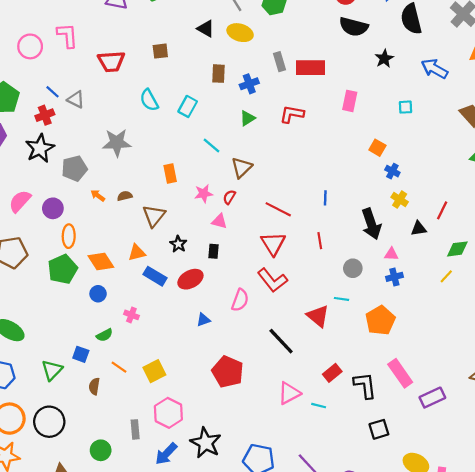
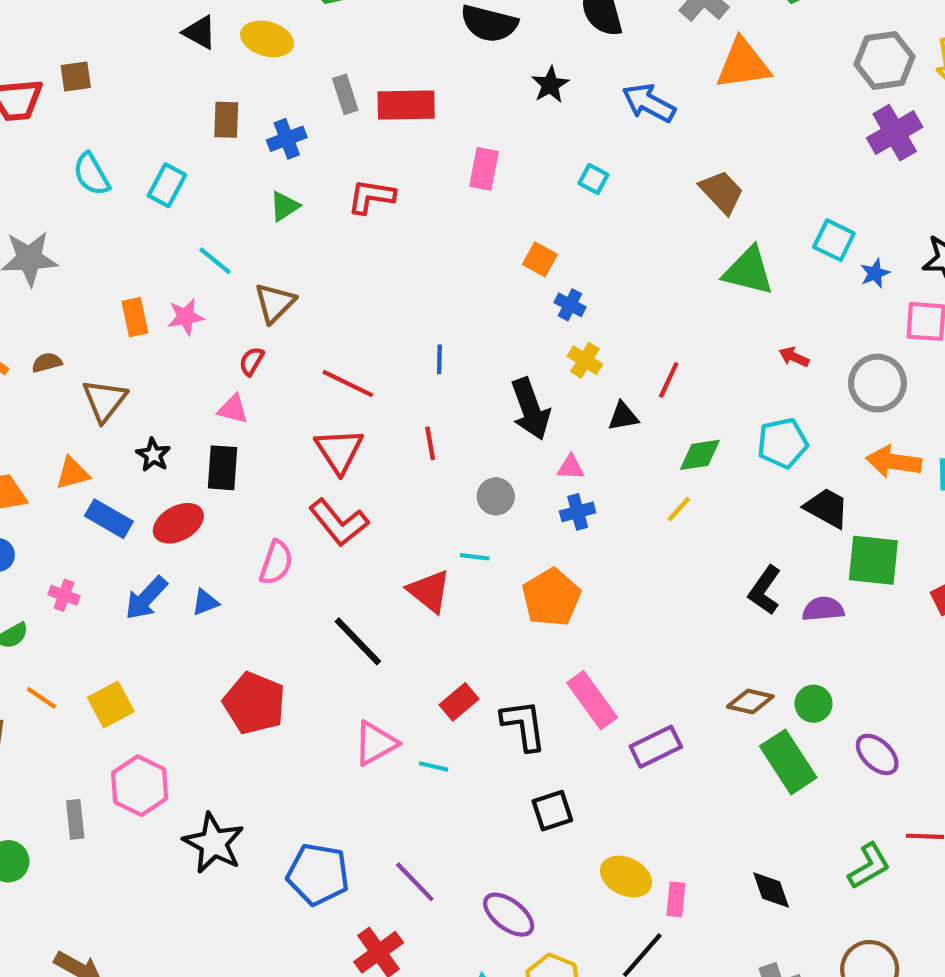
brown square: (160, 51) -> (76, 77), moved
cyan square: (405, 107) -> (593, 179), turned 32
pink star: (204, 194) -> (186, 317), moved
black rectangle: (214, 251) -> (222, 468), size x1.5
blue arrow: (166, 454) -> (146, 598), moved

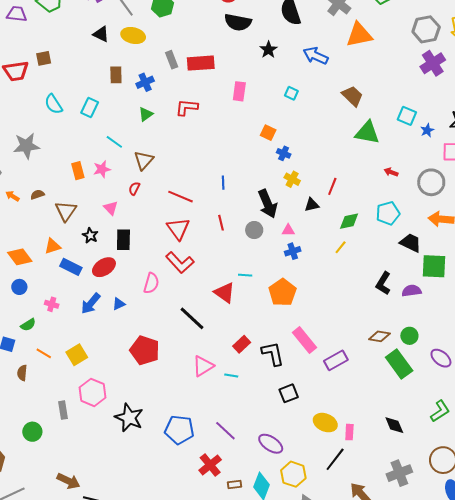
pink triangle: (233, 409) -> (111, 208), moved, turned 35
gray circle: (496, 496) -> (254, 230), moved

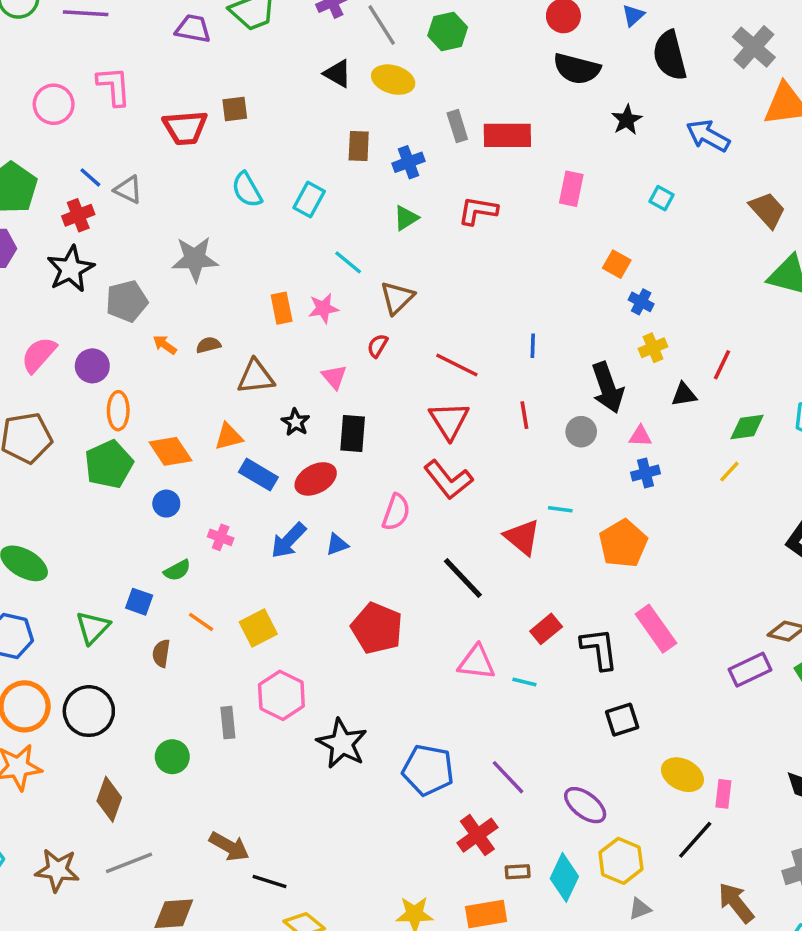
yellow cross: (292, 179) -> (653, 348), turned 35
brown triangle: (66, 211) -> (256, 377), turned 45
purple rectangle: (336, 360) -> (750, 670), moved
pink triangle: (203, 366) -> (477, 662), turned 35

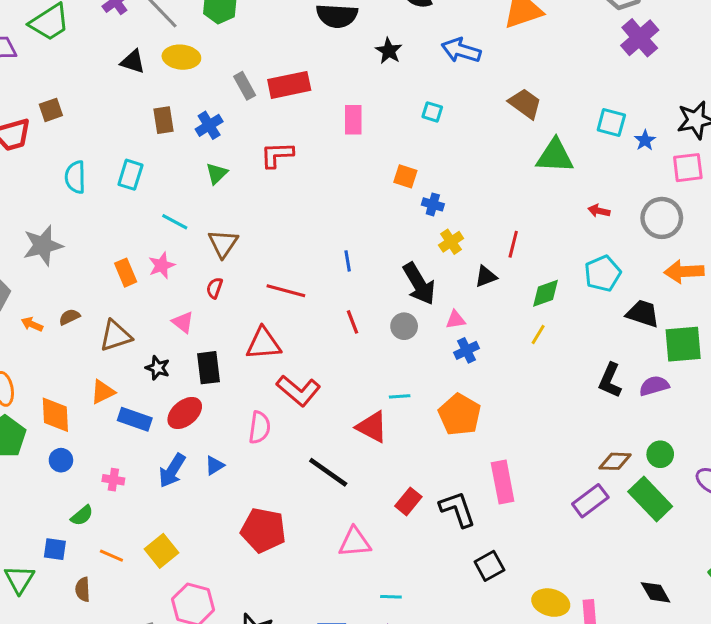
cyan semicircle: (247, 190) -> (75, 177), turned 40
red triangle: (449, 420) -> (263, 344), moved, turned -51
orange diamond: (170, 451) -> (55, 415), turned 42
pink rectangle: (656, 629) -> (503, 482), turned 36
cyan line: (524, 682) -> (391, 597), moved

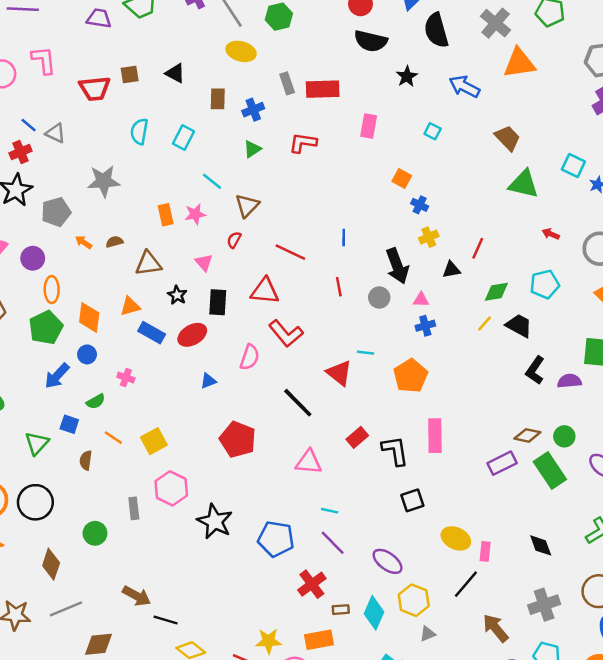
black triangle: (133, 62) -> (175, 73), moved
black trapezoid: (643, 313) -> (519, 326), moved
blue arrow: (172, 471) -> (57, 376), moved

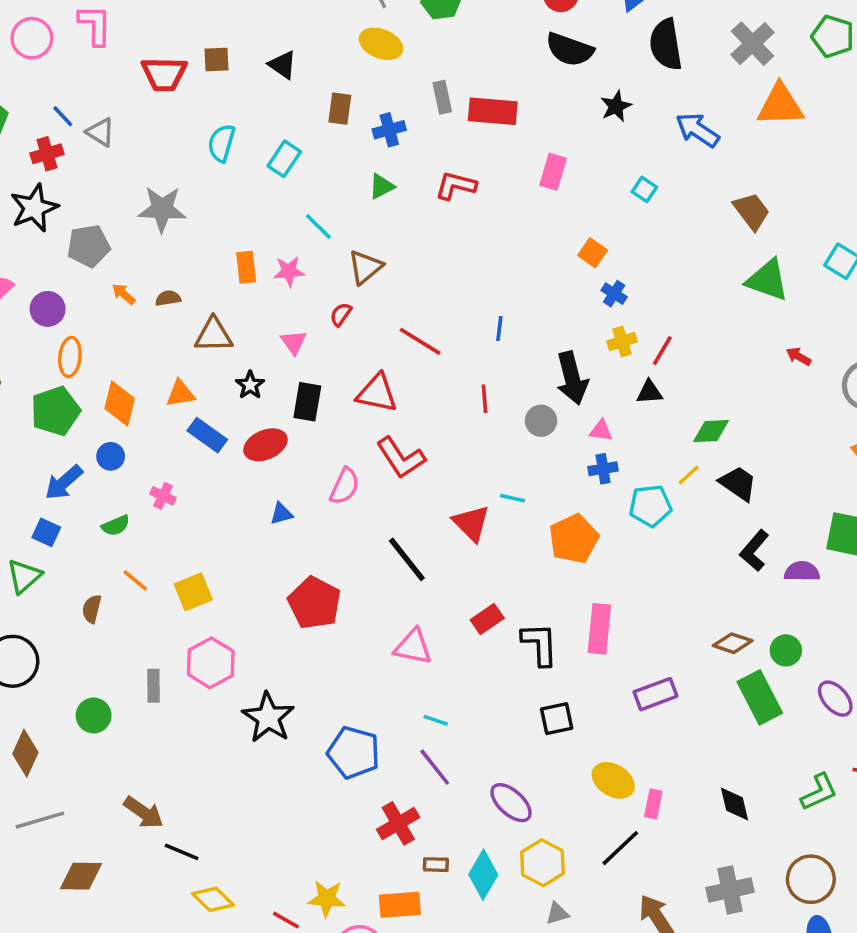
red line: (478, 248) -> (662, 351), moved
cyan pentagon: (545, 284) -> (650, 506), moved
blue square: (69, 424) -> (46, 532), moved
purple rectangle: (502, 463) -> (656, 694), moved

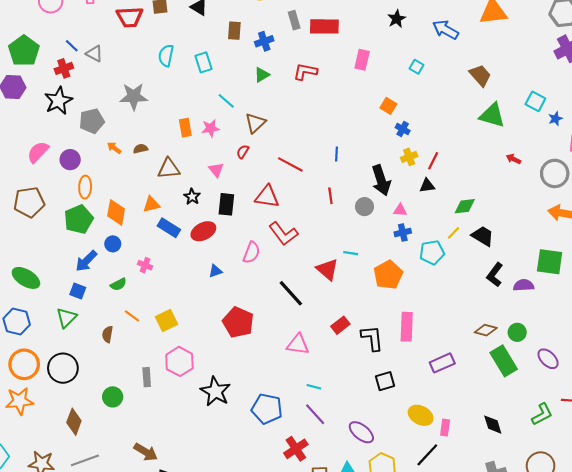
cyan rectangle: (284, 159) -> (204, 62), turned -48

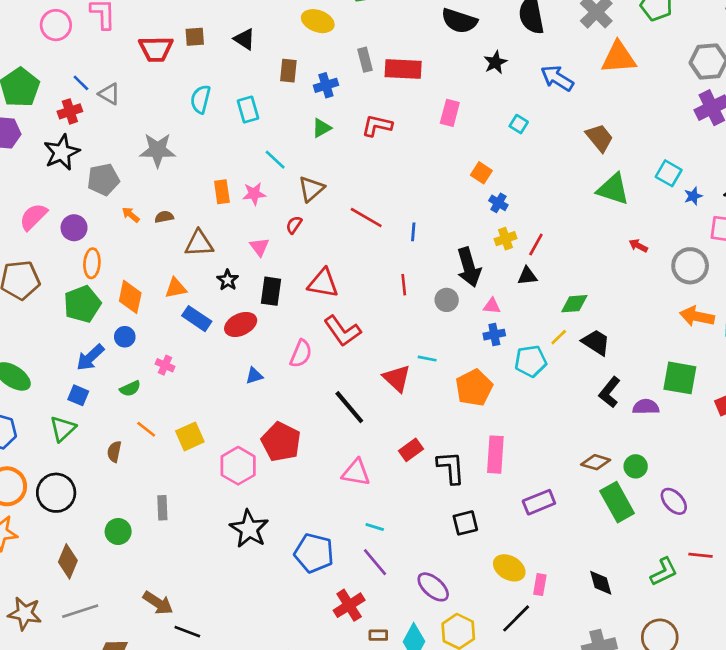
red line: (290, 164) -> (366, 217), moved
pink hexagon: (179, 361) -> (238, 466), moved

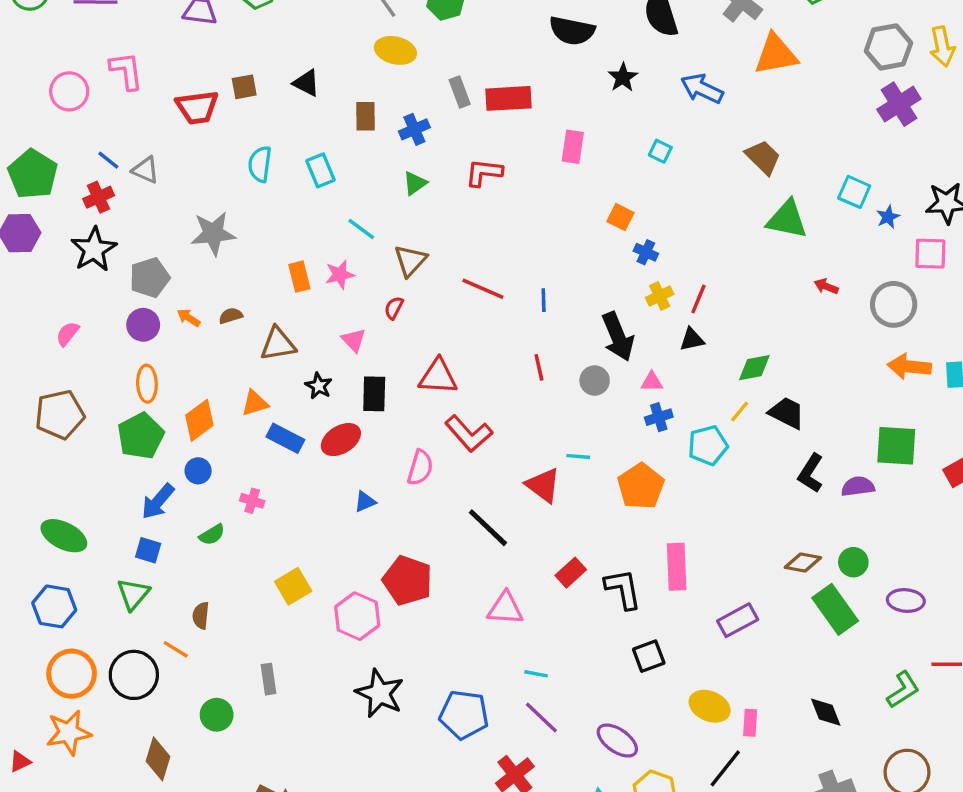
pink semicircle: (33, 217) -> (68, 334), size x0.7
purple circle: (74, 228) -> (143, 325), moved
orange diamond: (130, 297) -> (199, 420), turned 48
orange line: (146, 429) -> (176, 649), moved
purple ellipse: (674, 501) -> (906, 601), turned -36

